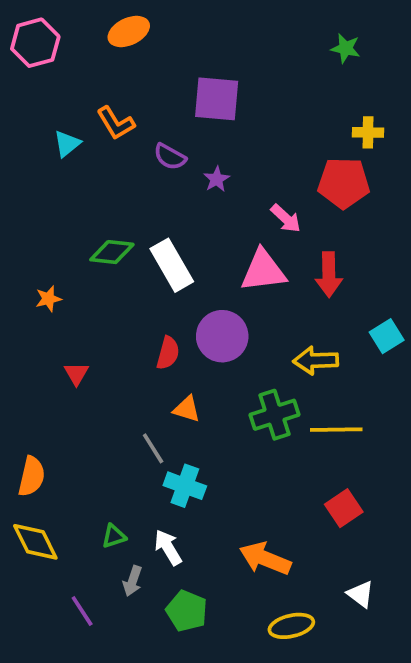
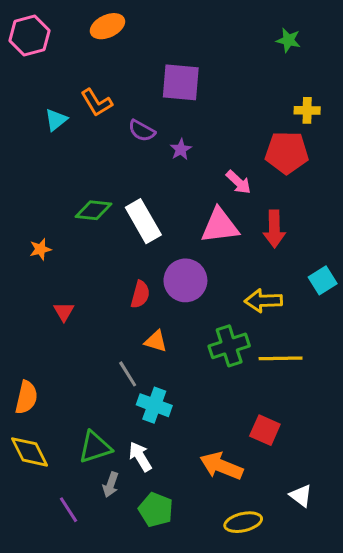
red square: (344, 508) -> (265, 430), moved, turned -32
green triangle: (114, 536) -> (95, 447), size x1.6

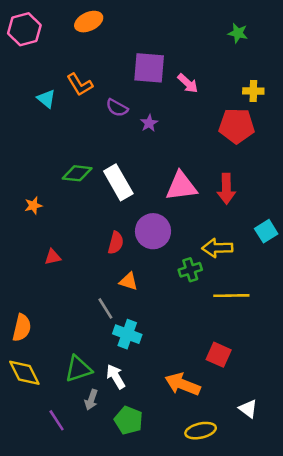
cyan triangle: (56, 120) -> (46, 99), turned -42
pink arrow: (238, 182) -> (188, 83), moved
red triangle: (64, 312) -> (53, 257), turned 48
green cross: (229, 346) -> (190, 270), moved, size x0.7

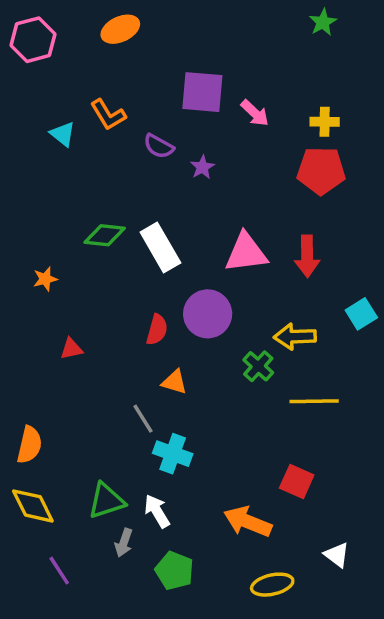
green star: (238, 33) -> (323, 22), moved, turned 30
yellow cross: (253, 91) -> (325, 122), moved
green cross: (190, 270) -> (258, 366), turned -30
purple line: (57, 420) -> (59, 571), moved

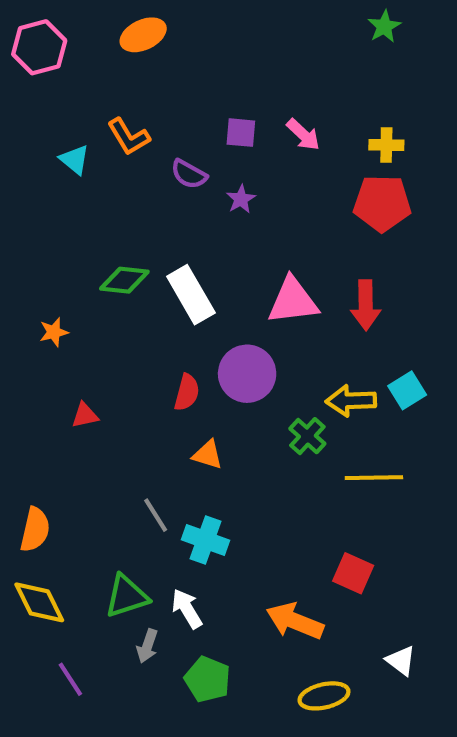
purple square: (202, 92) -> (241, 133), moved, size x0.6
cyan square: (361, 314) -> (407, 390), moved
gray line: (143, 419) -> (156, 515), moved

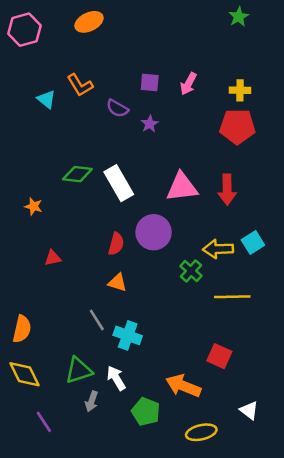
pink arrow: (303, 135) -> (188, 84), turned 75
orange star: (54, 332) -> (34, 206), turned 30
orange triangle: (208, 455) -> (117, 283), moved
green pentagon: (208, 679) -> (146, 412), moved

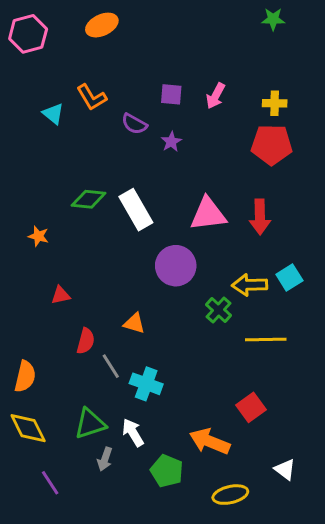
green star: (239, 17) -> (273, 19), turned 30
red semicircle: (116, 244) -> (86, 341), moved
red square: (219, 356) -> (251, 407), turned 30

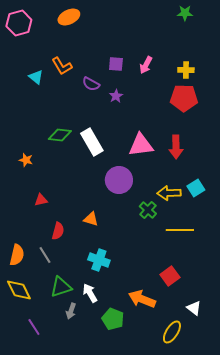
gray line: (111, 366) -> (45, 255), moved
white triangle: (285, 469) -> (194, 308), moved
yellow ellipse: (230, 495) -> (172, 332), moved, turned -45

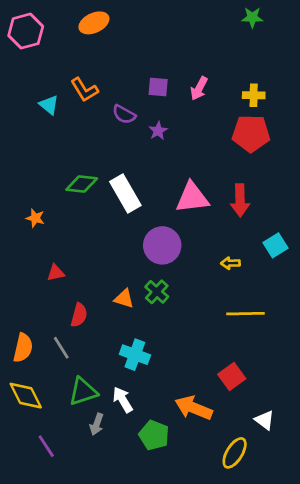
cyan square: (196, 188) -> (276, 245), moved
yellow arrow: (169, 193) -> (230, 263), size x0.6
green cross: (148, 210) -> (157, 292), moved

